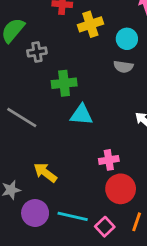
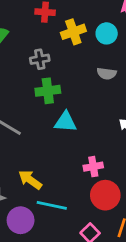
cyan circle: (127, 39) -> (107, 33), moved
gray cross: (37, 52) -> (40, 59), moved
cyan line: (73, 216) -> (52, 205), moved

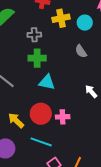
gray semicircle: (107, 74) -> (81, 51), turned 40
red circle: (105, 195) -> (41, 114), moved
cyan line: (52, 205) -> (41, 142), moved

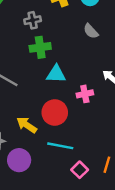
pink cross: (63, 117) -> (85, 94), moved

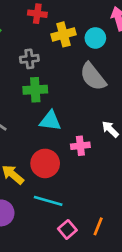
gray semicircle: (91, 31) -> (93, 77), size x1.6

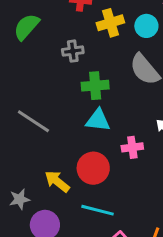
green cross: (35, 90) -> (95, 86), moved

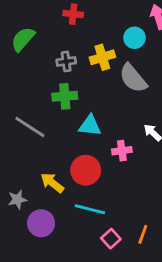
yellow cross: (110, 23) -> (102, 57), moved
green cross: (95, 86) -> (65, 96), moved

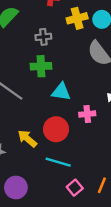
yellow cross: (102, 57) -> (77, 18), moved
purple circle: (41, 223) -> (16, 188), moved

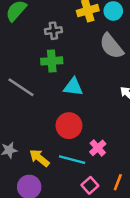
pink cross: (87, 114) -> (98, 148), moved, turned -35
yellow arrow: (27, 139) -> (39, 158), moved

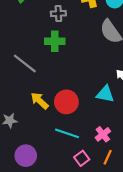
cyan triangle: (73, 87) -> (105, 94), moved
pink cross: (98, 148) -> (103, 134), moved
yellow arrow: (39, 158) -> (40, 101), moved

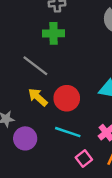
gray line: (25, 63) -> (35, 66), moved
purple circle: (26, 156) -> (25, 138), moved

